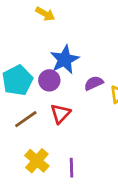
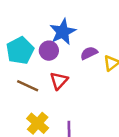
brown line: (26, 119) -> (28, 86), turned 60

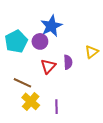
purple semicircle: (89, 53) -> (68, 62), moved, turned 112
brown line: (28, 86) -> (22, 83), moved

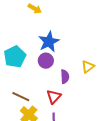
purple circle: (40, 41) -> (46, 61), moved
red triangle: (48, 66) -> (54, 97), moved

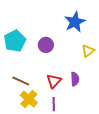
blue star: (49, 42) -> (75, 22), moved
purple semicircle: (65, 77) -> (75, 79), moved

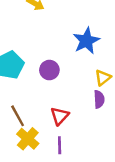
purple semicircle: (75, 79) -> (99, 99), moved
brown line: (21, 81) -> (18, 116), turned 36

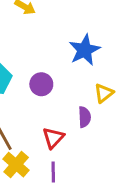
purple semicircle: (99, 99) -> (84, 117), moved

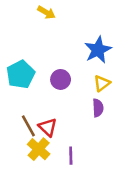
yellow triangle: (104, 93) -> (102, 83), moved
red triangle: (53, 138) -> (48, 127), moved, turned -30

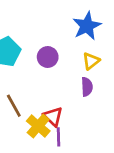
red triangle: (48, 127) -> (53, 117), moved
yellow cross: (39, 149) -> (38, 126), moved

